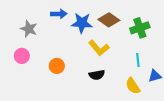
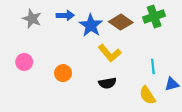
blue star: (82, 23) -> (91, 25), turned 30
green cross: (140, 28) -> (154, 16), moved
gray star: (29, 29) -> (32, 19), moved

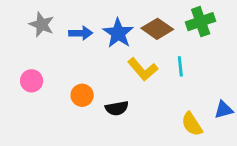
blue arrow: (65, 15) -> (81, 33), moved
cyan line: (153, 66) -> (180, 66), moved
black semicircle: (107, 83) -> (117, 108), moved

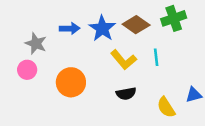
gray star: (42, 24) -> (36, 43), moved
orange circle: (82, 95) -> (71, 82), size x1.5
black semicircle: (117, 108) -> (126, 94), moved

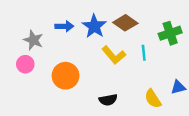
green cross: (174, 18) -> (170, 33), moved
black semicircle: (126, 94) -> (108, 100), moved

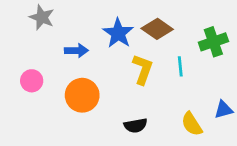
blue arrow: (64, 26) -> (76, 50), moved
gray star: (33, 40) -> (42, 17), moved
yellow L-shape: (114, 55) -> (143, 69), turned -120

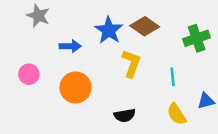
cyan line: (180, 66) -> (173, 77), moved

